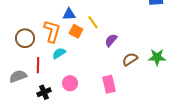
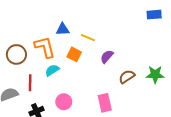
yellow line: (93, 22) -> (88, 38), turned -32
orange L-shape: (52, 31) -> (45, 47), turned -30
orange square: (76, 31) -> (74, 54), moved

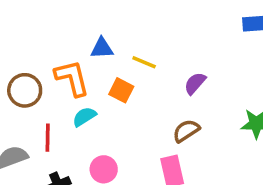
purple semicircle: (107, 57) -> (195, 83), moved
brown semicircle: (127, 77) -> (186, 131), moved

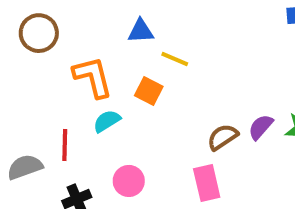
blue triangle: (102, 48) -> (141, 31), moved
purple semicircle: (195, 83) -> (261, 127), moved
brown circle: (25, 90) -> (39, 33), moved

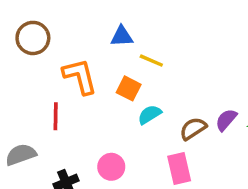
cyan semicircle: (107, 121) -> (150, 115), moved
red line: (65, 145) -> (56, 116), moved

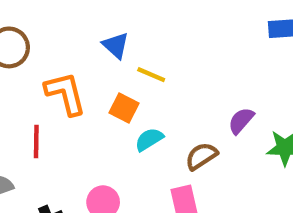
blue triangle: (122, 36) -> (116, 45), turned 45
purple semicircle: (226, 120) -> (241, 121), moved

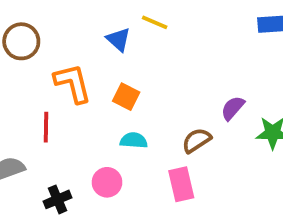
yellow line: (151, 75) -> (155, 22), moved
cyan semicircle: (149, 139) -> (134, 140), moved, turned 36

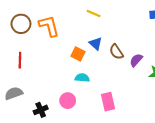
blue triangle: (118, 39) -> (96, 44), moved
orange L-shape: (73, 83) -> (49, 26), moved
red line: (46, 127) -> (20, 60), moved
brown semicircle: (197, 140) -> (116, 52), moved, turned -91

